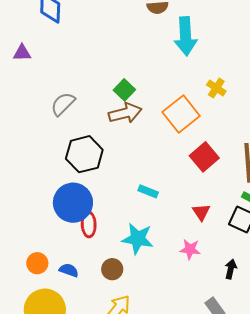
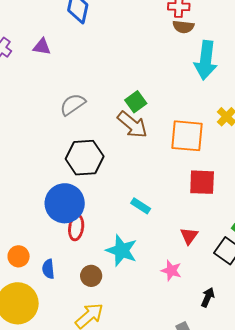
brown arrow: (125, 113) -> (132, 125), turned 44
orange square: (181, 114) -> (187, 136), turned 33
red square: (204, 157) -> (202, 182), turned 32
blue semicircle: (69, 270) -> (48, 269), turned -126

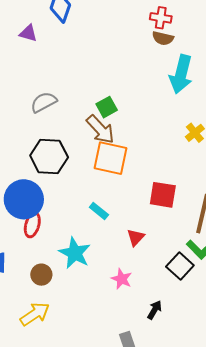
purple triangle: (42, 47) -> (28, 33), moved
orange square: (187, 136) -> (110, 158), moved
red triangle: (189, 236) -> (136, 237), moved

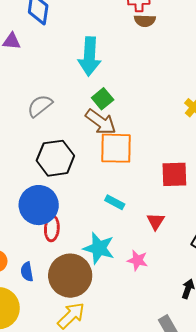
cyan arrow: (181, 74) -> (89, 56), moved
brown circle: (41, 275) -> (70, 276), size x2.0
pink star: (122, 279) -> (137, 260), moved

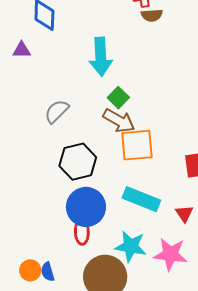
cyan rectangle: (115, 202) -> (141, 199), size x1.8
blue circle: (39, 205) -> (86, 207), moved
pink star: (137, 260) -> (170, 254), size x1.6
blue semicircle: (27, 272) -> (48, 272), moved

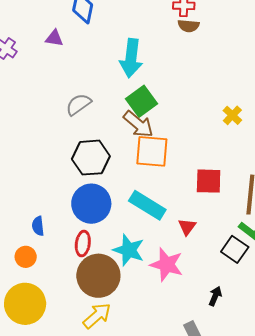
green square: (118, 98) -> (142, 101), size x1.4
red ellipse: (82, 232) -> (83, 244), moved
blue semicircle: (48, 272) -> (38, 226), moved

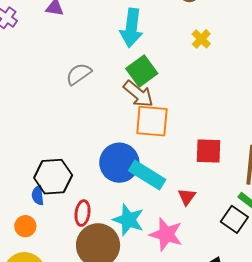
yellow cross: (232, 115) -> (201, 39), moved
black hexagon: (91, 158) -> (53, 177), moved
blue circle: (91, 204) -> (119, 163), moved

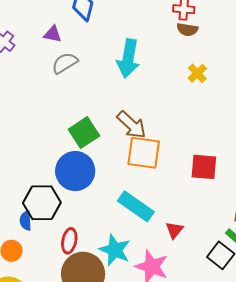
green square: (142, 71) -> (84, 133), moved
gray semicircle: (79, 74) -> (65, 63), moved
red square: (209, 151) -> (204, 167), moved
blue circle: (119, 163) -> (75, 171), moved

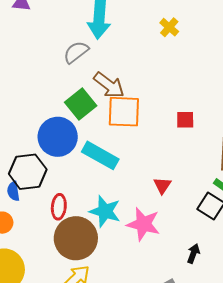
gray semicircle: (65, 63) -> (76, 52), moved
green square: (84, 133) -> (81, 104), moved
red square: (204, 167) -> (185, 120), size x0.7
cyan rectangle: (136, 206) -> (100, 155), moved

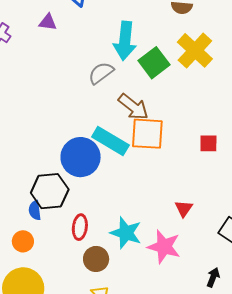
yellow cross: (169, 27) -> (195, 50), size x1.8
green square: (81, 104) -> (154, 63), moved
cyan rectangle: (100, 155) -> (110, 141), moved
brown circle: (76, 238) -> (96, 259), size x0.6

